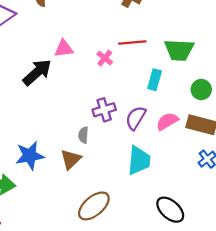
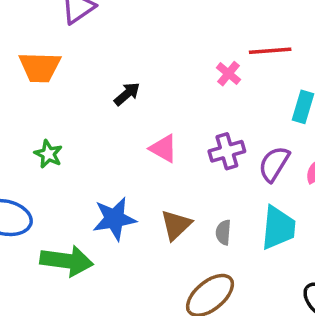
pink triangle: (64, 48) -> (163, 148), moved, turned 36
black arrow: (37, 72) -> (127, 94), size x0.6
gray semicircle: (83, 135) -> (223, 232), moved

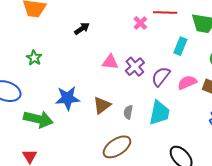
pink triangle: (163, 148) -> (110, 62), moved, turned -30
purple cross: (227, 151) -> (135, 67), turned -30

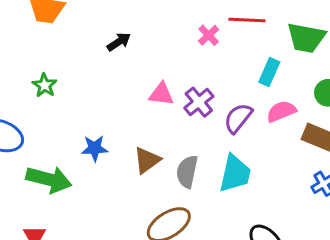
pink semicircle: (187, 82) -> (281, 111), moved
blue star: (68, 98) -> (95, 148), size x0.7
gray semicircle: (128, 112) -> (187, 172), size x1.5

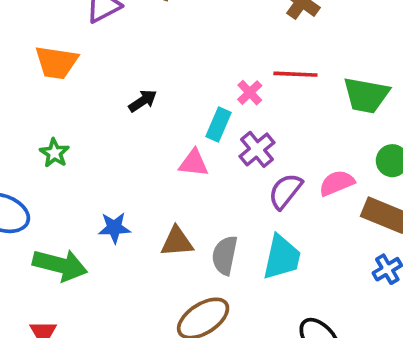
cyan rectangle: (269, 72) -> (219, 124), moved
purple cross: (199, 102) -> (257, 149), moved
brown triangle: (147, 160) -> (177, 242), turned 32

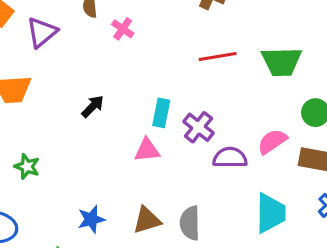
pink cross: (250, 93) -> (123, 29), moved
purple semicircle: (285, 191) -> (230, 158), turned 64
cyan trapezoid: (282, 257) -> (271, 213), moved

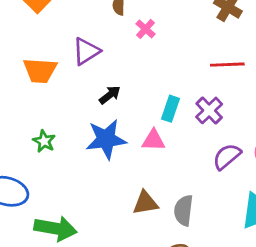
purple triangle: (42, 32) -> (86, 51), moved
purple cross: (198, 127) -> (209, 110), moved
purple semicircle: (230, 158) -> (227, 157), turned -48
blue star: (91, 219) -> (106, 139), moved, size x1.6

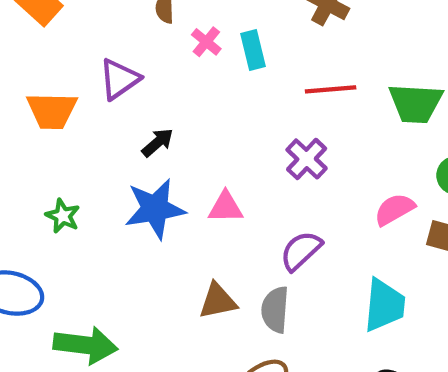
cyan rectangle: (170, 109) -> (253, 50), moved, turned -30
purple semicircle: (227, 157) -> (301, 251), moved

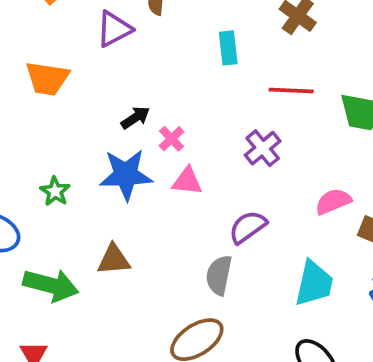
pink cross: (206, 42) -> (172, 139), moved
purple triangle: (119, 79) -> (114, 29), moved
green star: (63, 216) -> (55, 191), moved
brown triangle: (218, 301) -> (114, 260), moved

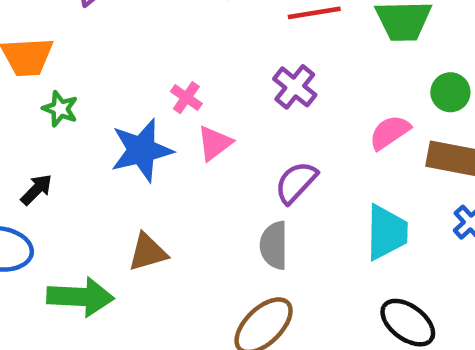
black arrow: (135, 118) -> (36, 190), moved
pink triangle: (187, 181) -> (215, 143), turned -32
green star: (55, 191) -> (60, 109), moved

